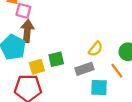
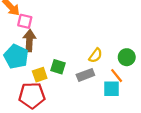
green square: (56, 59) -> (58, 67), turned 32
cyan square: (99, 88) -> (112, 89), moved

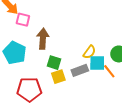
brown arrow: (29, 41) -> (43, 39), moved
yellow square: (40, 75) -> (58, 77), moved
cyan square: (112, 89) -> (97, 63), moved

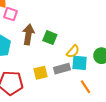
green square: (54, 63) -> (50, 38), moved
orange line: (109, 71) -> (85, 87), moved

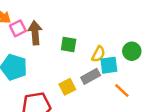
pink square: (11, 14) -> (18, 28), turned -32
brown arrow: (28, 34) -> (35, 33), moved

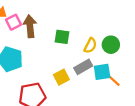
green circle: (132, 51) -> (111, 45), moved
cyan square: (109, 65) -> (102, 72), moved

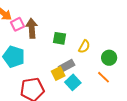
green circle: (111, 45) -> (109, 58), moved
gray rectangle: (83, 67) -> (67, 66), moved
cyan square: (102, 72) -> (73, 82), moved, turned -35

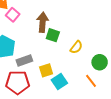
pink square: (17, 24) -> (13, 15), turned -32
brown arrow: (32, 28) -> (43, 22), moved
gray rectangle: (67, 66) -> (24, 61), moved

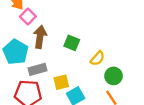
brown arrow: (43, 22) -> (40, 37), moved
green circle: (100, 62) -> (114, 76), moved

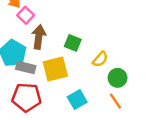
gray rectangle: (37, 69) -> (26, 67), moved, turned 30
yellow square: (61, 82) -> (55, 69), moved, size x1.5

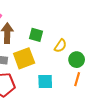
cyan square: (77, 99) -> (45, 81), turned 35
orange line: (115, 101) -> (77, 79), turned 56

